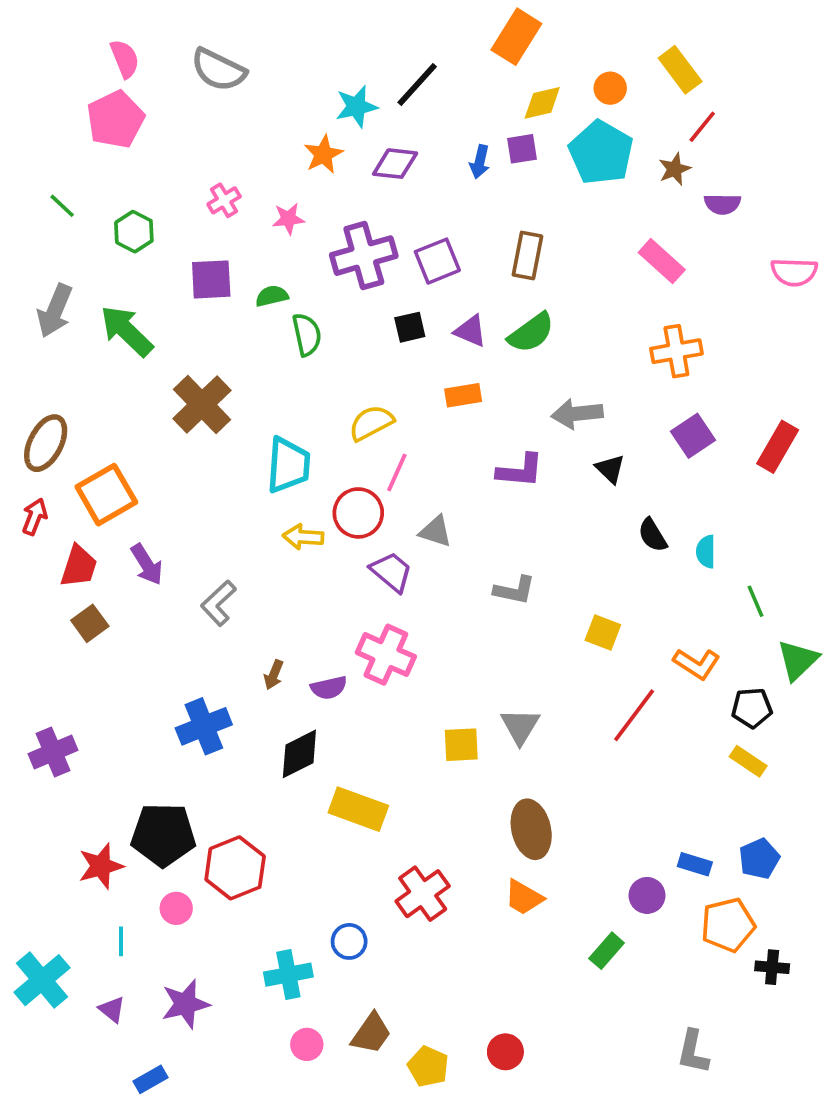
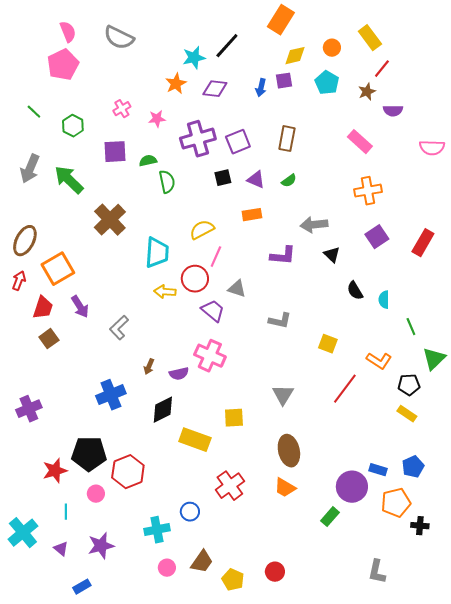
cyan pentagon: (601, 153) -> (327, 83), size x0.7
green semicircle: (531, 333) -> (289, 181), size x0.6
yellow square: (461, 745) -> (234, 418), moved
purple circle: (647, 895) -> (352, 487), size x1.6

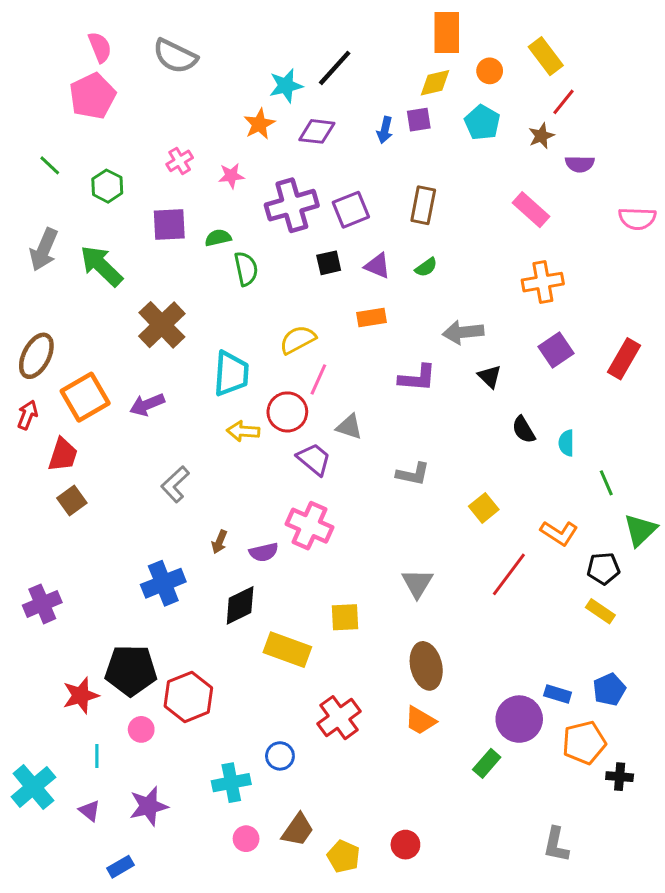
orange rectangle: (281, 20) -> (447, 32), moved, turned -32
purple arrow: (80, 307) -> (147, 405), moved, turned 100
yellow square: (328, 344) -> (484, 508), turned 30

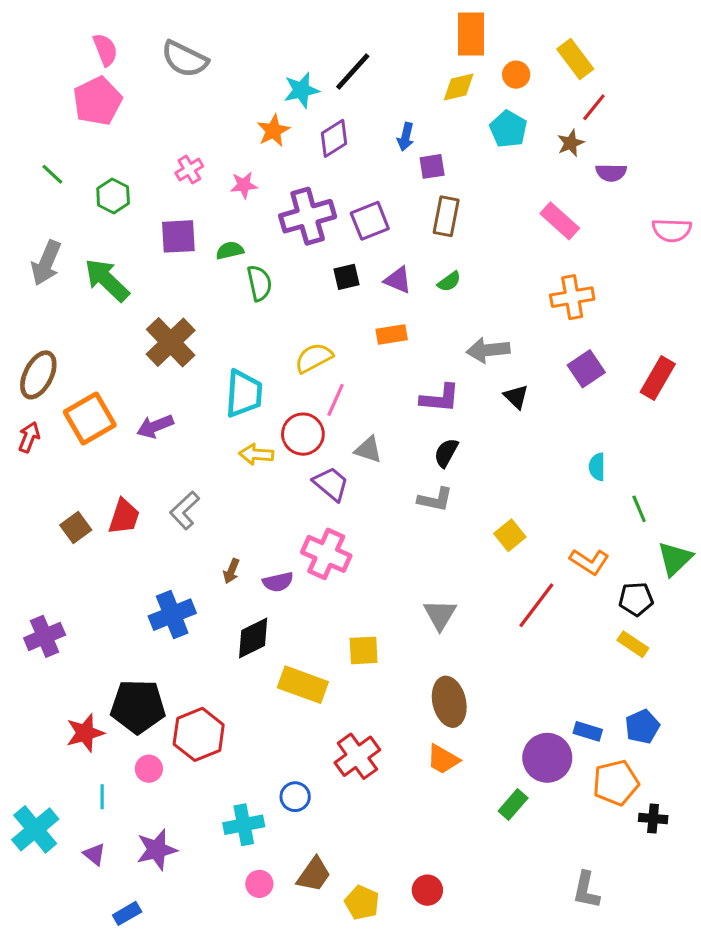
purple square: (419, 120) -> (432, 166), moved
purple diamond: (317, 131) -> (334, 138), turned -39
black semicircle: (524, 430) -> (446, 453), moved, turned 60
red trapezoid: (63, 455) -> (124, 517), moved

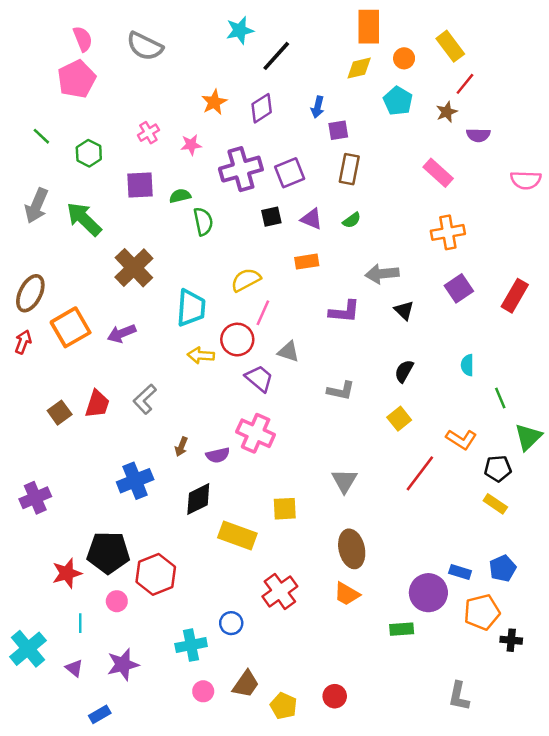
cyan star: (301, 90) -> (240, 30), moved
black semicircle: (446, 453) -> (404, 371), moved
green rectangle: (513, 804) -> (402, 629), turned 45

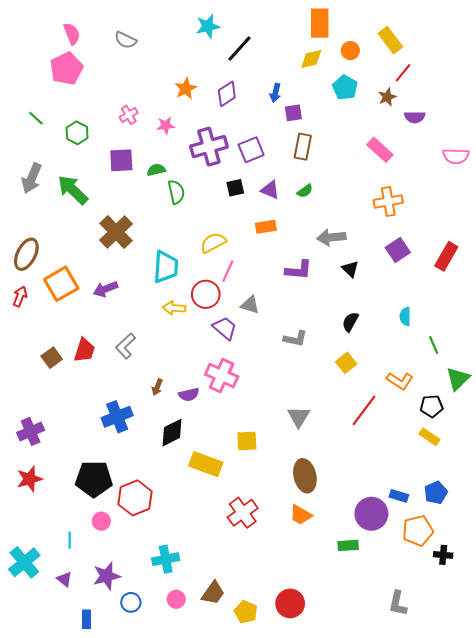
gray semicircle: (145, 46) -> (126, 40), size x0.7
red star: (67, 573) -> (30, 479), moved
blue circle: (231, 623) -> (131, 602), moved
red circle: (335, 696) -> (290, 603), size x1.4
blue rectangle: (100, 714) -> (87, 619), turned -60

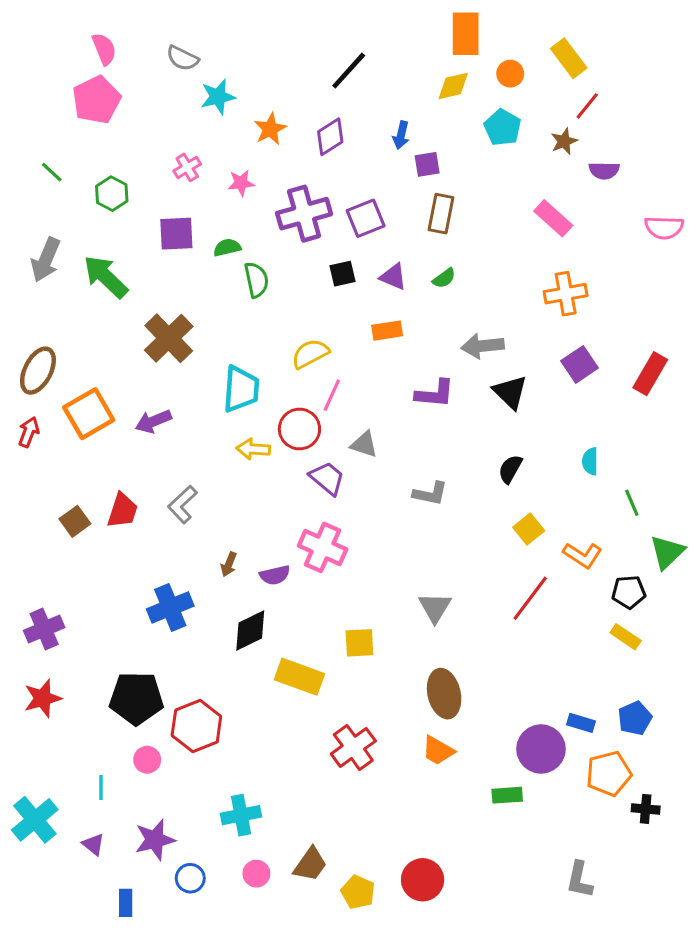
cyan star: (208, 26) -> (218, 97), moved
black triangle: (350, 269) -> (510, 392), size x1.4
yellow square: (346, 363) -> (529, 529), moved

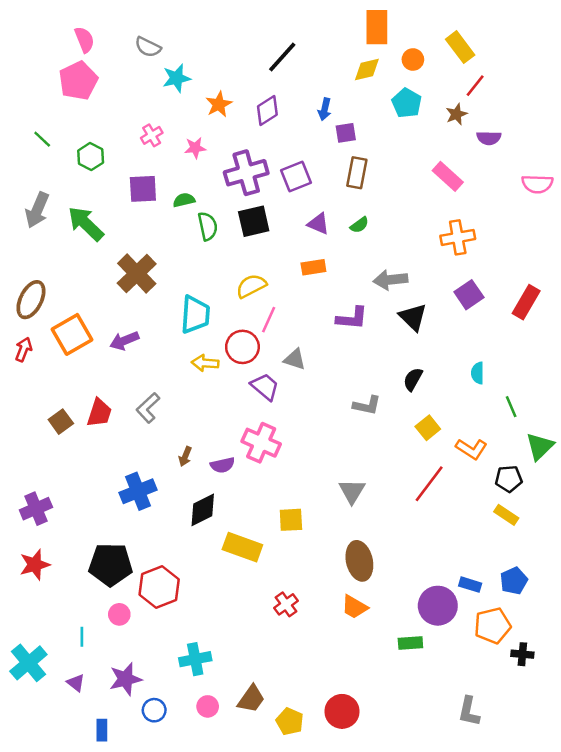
black square: (343, 274) -> (254, 221), moved, size x1.5
gray L-shape: (430, 494) -> (367, 405), moved
red cross: (353, 747) -> (286, 604), size x0.7

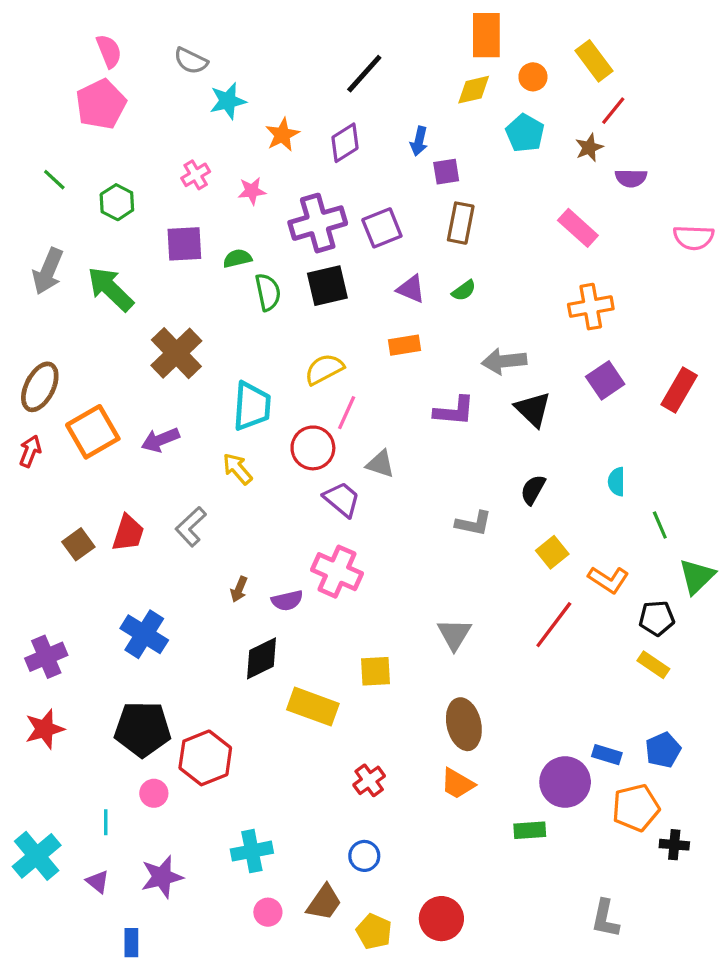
yellow arrow: (205, 363) -> (237, 469), moved, turned 45
blue cross: (138, 491) -> (144, 634), moved, turned -36
blue circle: (154, 710) -> (364, 856), moved

